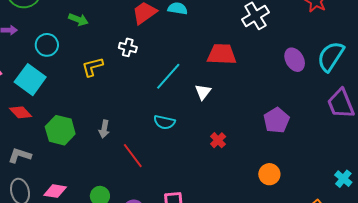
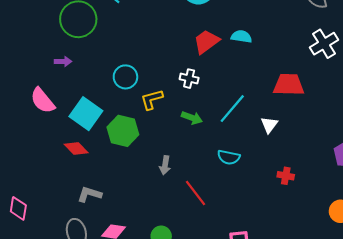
green arrow: (78, 20) -> (192, 118), moved
cyan circle: (47, 45) -> (125, 77), moved
green hexagon: (60, 130) -> (123, 131), moved
red cross: (218, 140) -> (286, 176), turned -35
gray L-shape: (20, 155) -> (89, 194), moved

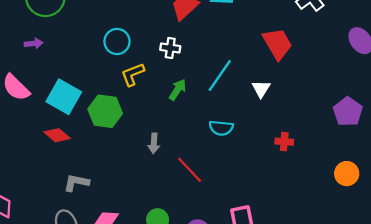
cyan circle: (125, 77) -> (117, 41), moved
red trapezoid: (289, 85) -> (277, 44), turned 64
green arrow: (192, 118) -> (178, 90), turned -72

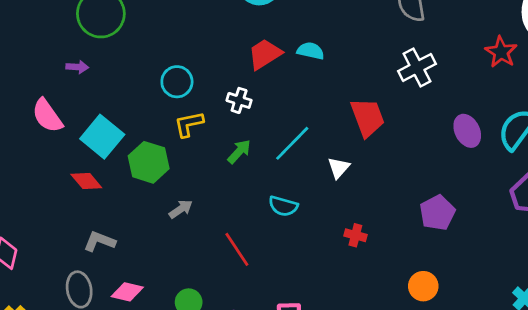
gray arrow: (154, 143) -> (181, 209), moved, turned -138

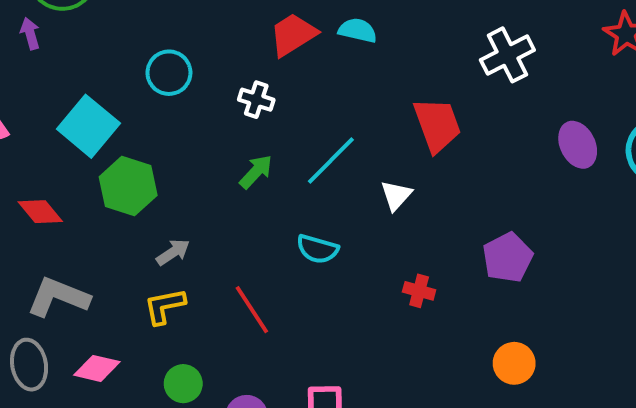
purple arrow: (77, 67) -> (30, 34), moved, turned -110
yellow L-shape: (189, 124) -> (165, 306), moved
cyan square: (102, 137) -> (88, 126), moved
purple pentagon: (437, 213) -> (508, 258), moved
gray L-shape: (100, 241) -> (58, 297), size x1.4

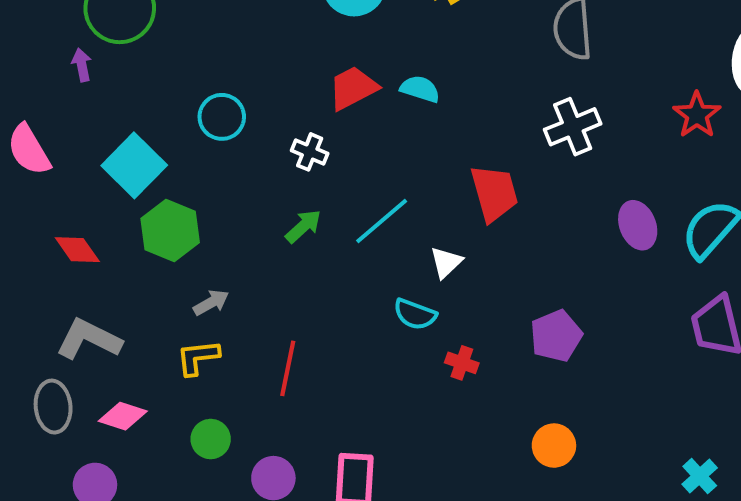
cyan semicircle: (317, 249) -> (415, 314), moved
red line: (252, 310) -> (288, 368), turned 40

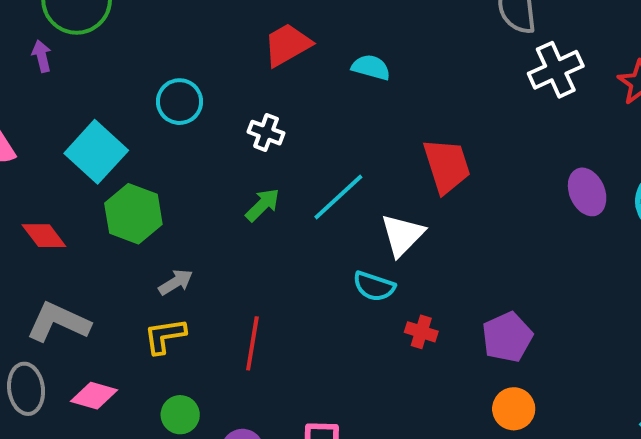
red trapezoid: (353, 88) -> (287, 45), moved
white cross: (573, 127) -> (556, 70), moved
white triangle: (446, 262) -> (402, 235), size x1.4
purple pentagon: (556, 336) -> (507, 337), moved

